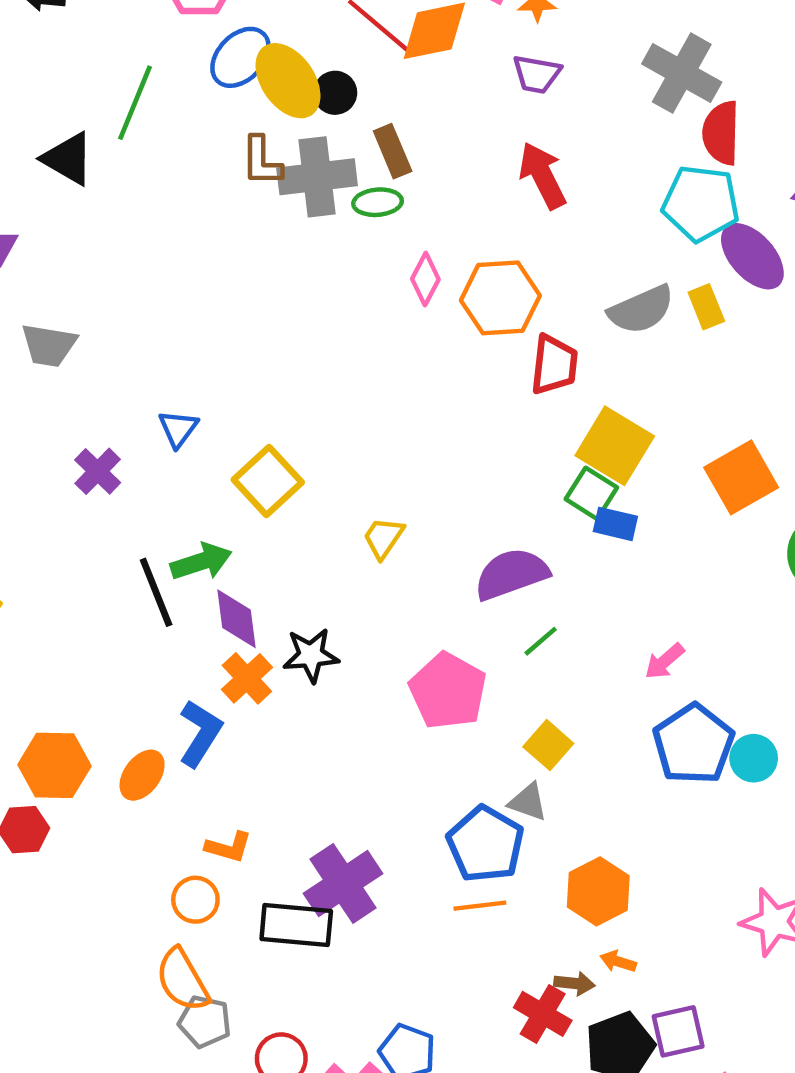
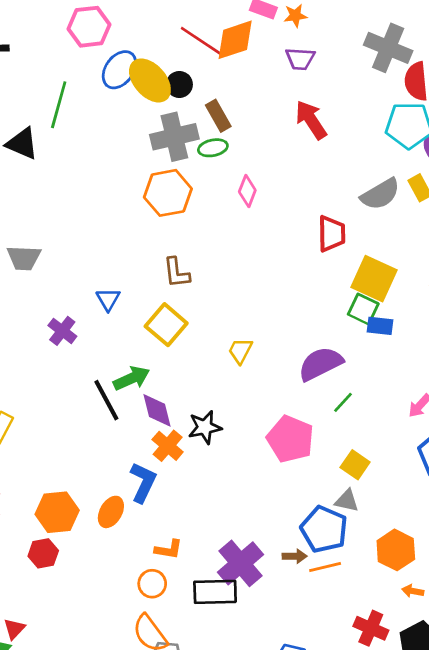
brown L-shape: (262, 161) -> (177, 273), moved
orange hexagon: (500, 298) -> (168, 193), moved
brown arrow: (574, 983) -> (295, 556), moved

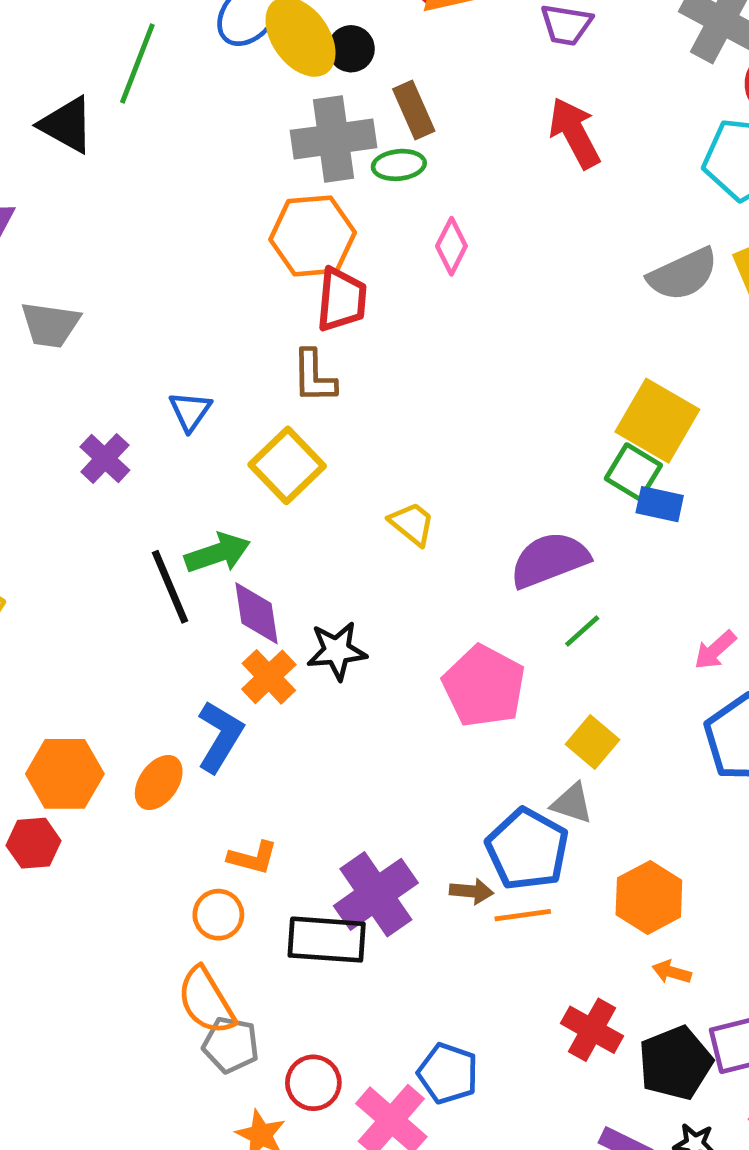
red trapezoid: (332, 234) -> (342, 300), moved
yellow trapezoid: (240, 351) -> (412, 524), turned 96

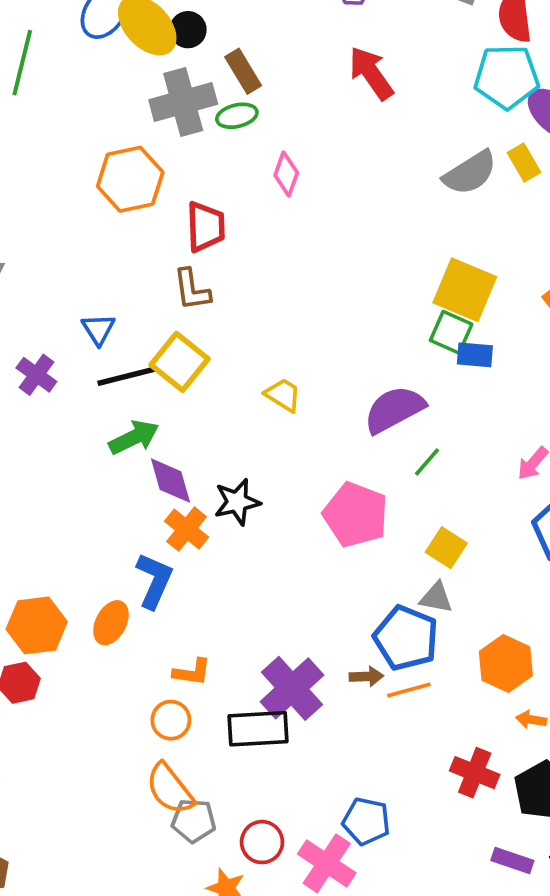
orange hexagon: (313, 236) -> (130, 179), moved
black line: (170, 587) -> (127, 376), moved, turned -74

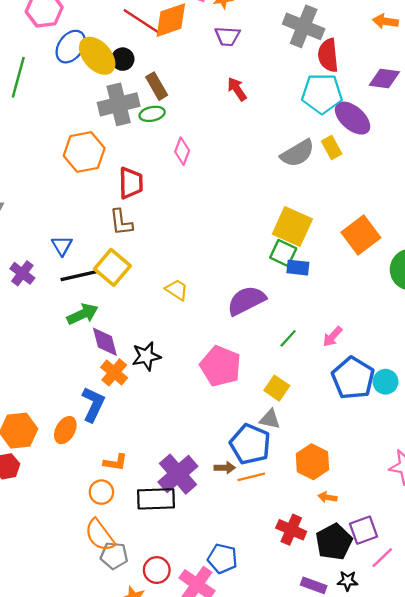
red arrow: (371, 73) -> (237, 89), size x0.7
green line: (427, 462) -> (288, 338), moved

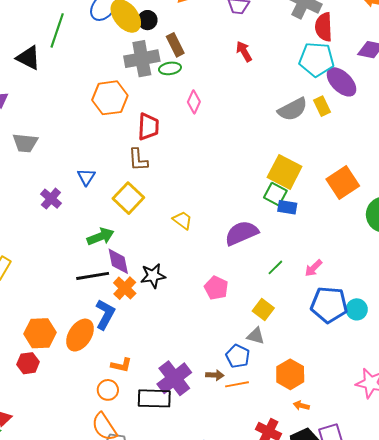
black line: (79, 275) -> (93, 276), moved
pink pentagon: (221, 366) -> (216, 288), size x0.7
blue pentagon: (353, 378) -> (329, 305), turned -30
orange ellipse: (65, 430) -> (80, 335), size x1.4
blue pentagon: (250, 444) -> (238, 356), size x0.7

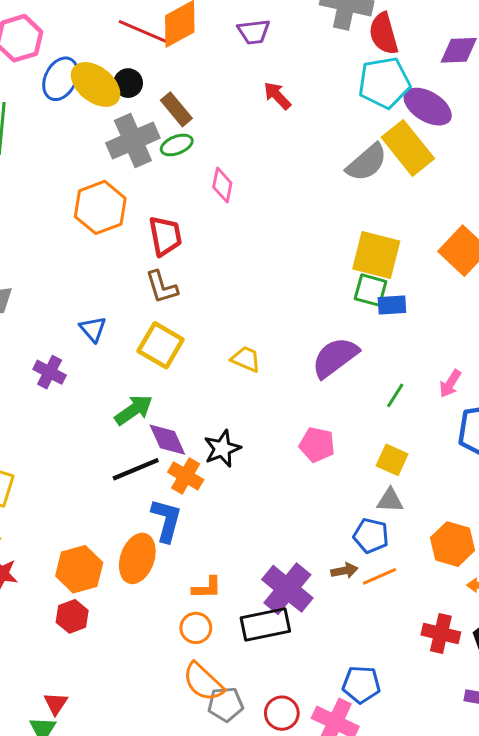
yellow rectangle: (322, 106) -> (408, 148), size x1.8

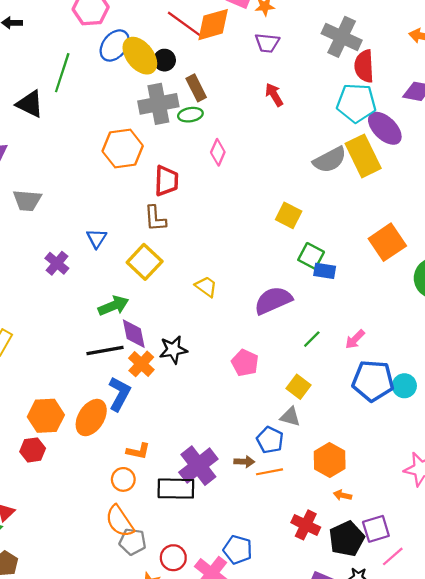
yellow square: (376, 255) -> (289, 215), moved, size x0.7

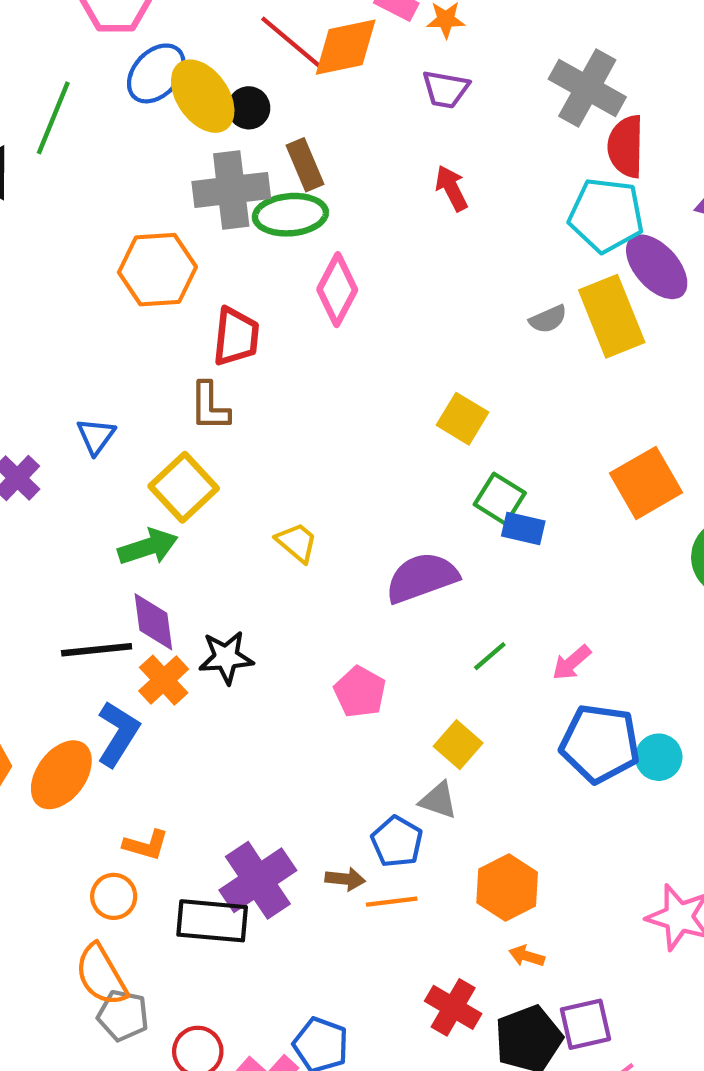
green ellipse: (190, 115) -> (290, 215), size x1.5
pink diamond: (218, 152) -> (337, 290), size x1.4
gray semicircle: (330, 160) -> (548, 319), size x0.6
green arrow: (113, 306) -> (148, 547), moved

